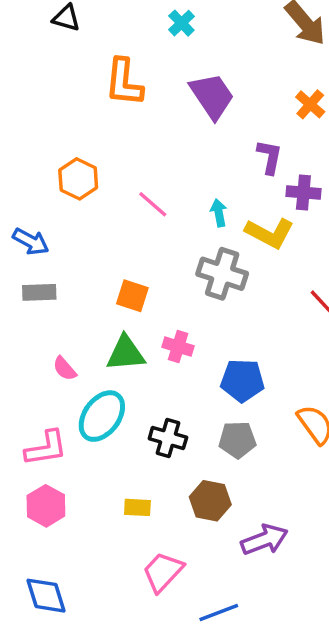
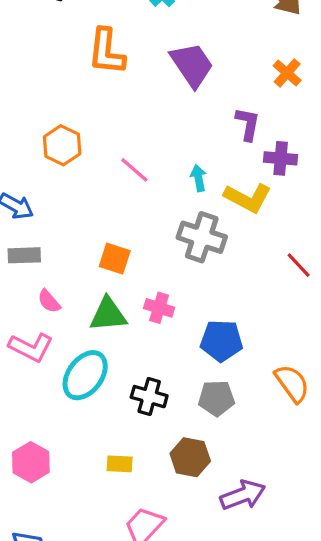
pink semicircle: (65, 369) -> (49, 301), moved
pink L-shape: (46, 448) -> (31, 347), moved, turned 36

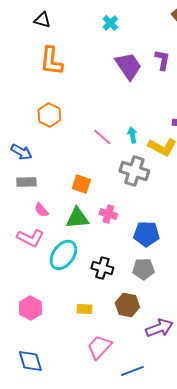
orange L-shape: (106, 52) -> (51, 61), moved
purple L-shape: (248, 124) -> (162, 60), moved
pink line: (134, 170) -> (102, 137), moved

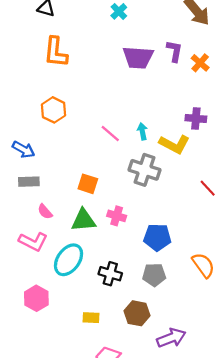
purple trapezoid: (128, 66) -> (138, 57), turned 128
pink hexagon: (30, 308) -> (36, 298), moved

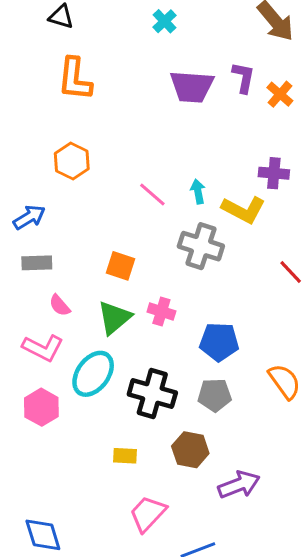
blue arrow: (24, 150) -> (29, 217), turned -60
green triangle: (83, 220) -> (114, 318), turned -35
black cross: (110, 274) -> (152, 394), size x1.4
pink hexagon: (36, 298) -> (41, 407), moved

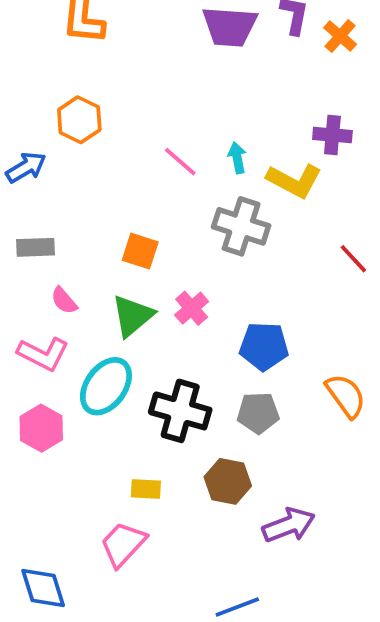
blue arrow: (29, 217) -> (26, 167), moved
pink cross: (161, 311) -> (192, 308), turned 32
pink trapezoid: (148, 514) -> (123, 544), moved

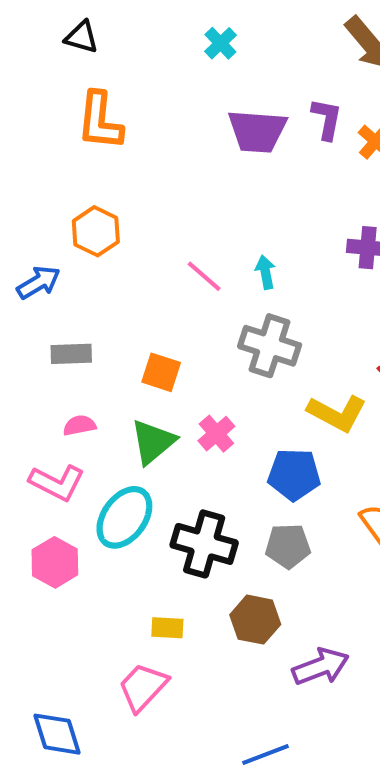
yellow L-shape: (294, 181) -> (337, 413), moved
gray rectangle: (36, 247) -> (71, 354), moved
pink semicircle: (64, 301) -> (79, 425), turned 120

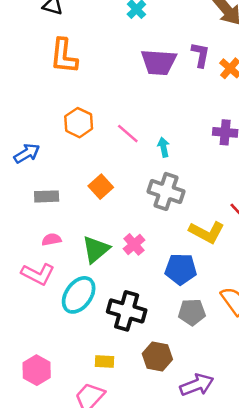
orange hexagon: (96, 231) -> (79, 123), moved
pink line: (204, 276) -> (128, 134), moved
orange square: (161, 372) -> (101, 187), moved, turned 30
gray pentagon: (288, 546) -> (192, 312), moved
pink hexagon: (55, 562) -> (37, 370), moved

